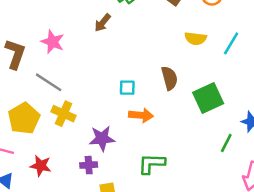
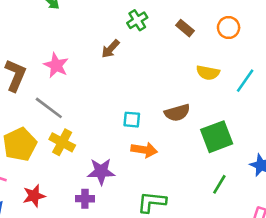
brown semicircle: (169, 78) -> (177, 113), turned 85
green line: (226, 143) -> (219, 184), moved
red star: (41, 166) -> (34, 196), turned -30

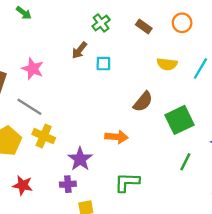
brown semicircle: (177, 113) -> (143, 102), turned -30
cyan square: (132, 120) -> (103, 64), moved
purple star: (101, 172) -> (80, 159), turned -30
red star: (34, 196) -> (23, 185), turned 30

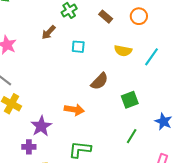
cyan square: (103, 64) -> (78, 47), moved
green square: (180, 120) -> (130, 100), size x0.7

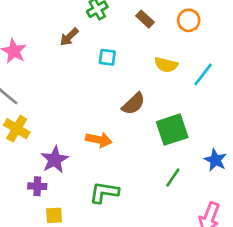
green square: (130, 100) -> (172, 130), size x1.4

